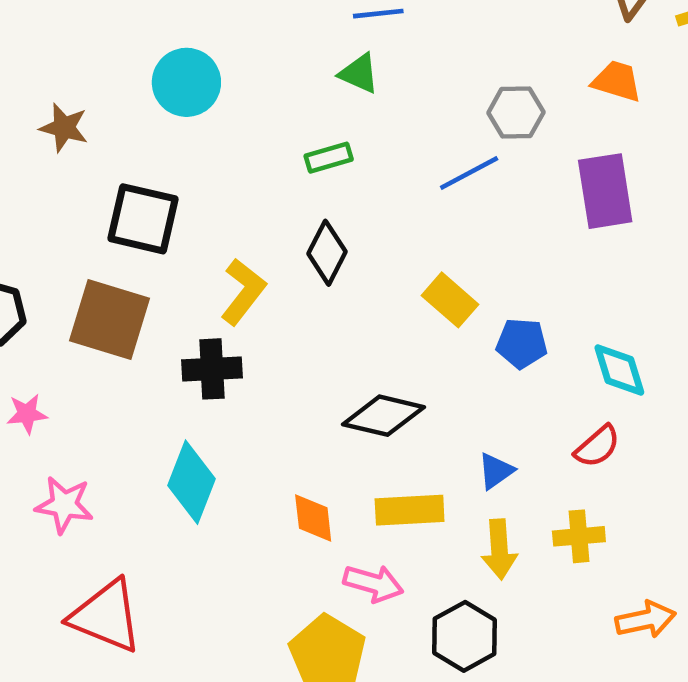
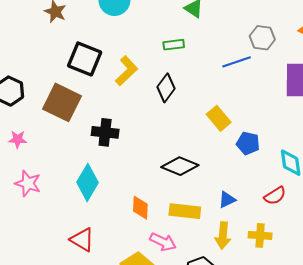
yellow L-shape: (243, 292) -> (127, 71), moved
red triangle: (106, 616) -> (82, 240), moved, size x0.7

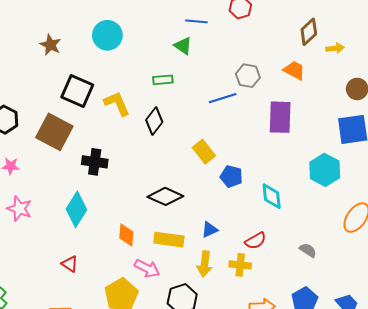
yellow L-shape: (127, 71) -> (117, 103), turned -72
red semicircle: (275, 196) -> (256, 241), moved
red triangle: (82, 240) -> (70, 264), size x0.7

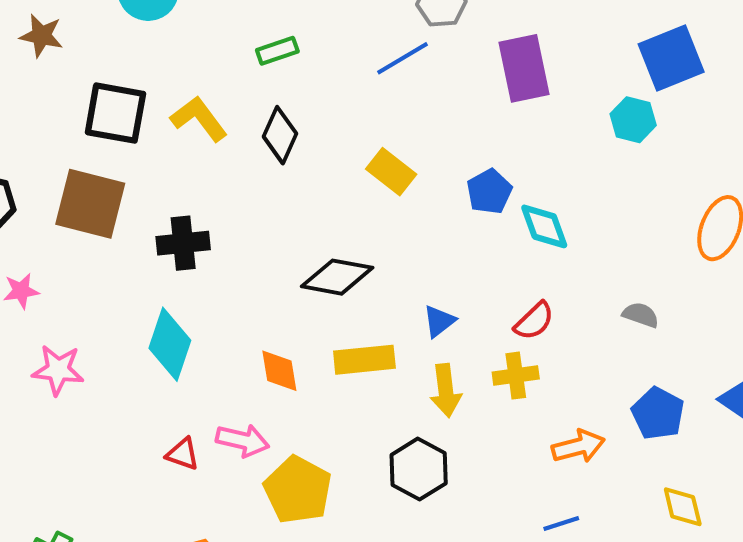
cyan hexagon: (325, 170) -> (633, 120), moved, size x0.7
blue pentagon: (231, 176) -> (489, 192), moved, turned -30
pink arrow: (147, 268) -> (243, 441), moved

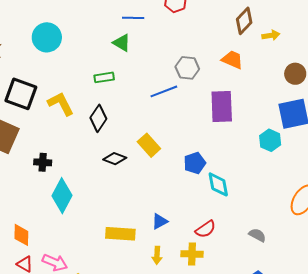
black cross: (183, 243) -> (43, 162), size x0.7
black diamond: (337, 277) -> (115, 159), moved, size x0.7
cyan diamond: (170, 344) -> (62, 196), moved
orange diamond: (279, 371) -> (21, 235), moved
yellow arrow: (446, 391) -> (157, 255), size x0.7

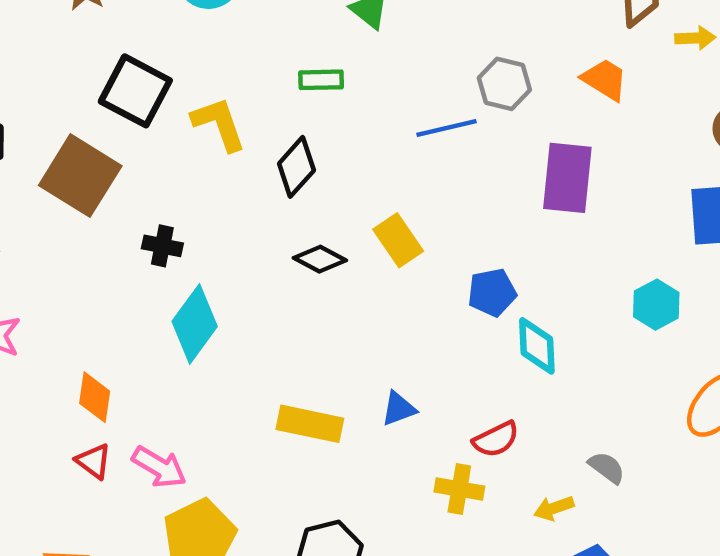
cyan hexagon: (270, 140) -> (656, 305), moved
yellow arrow: (157, 255) -> (554, 508), moved, turned 60

